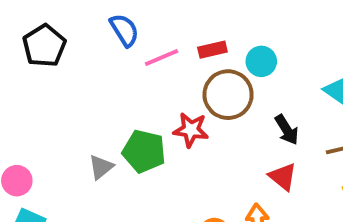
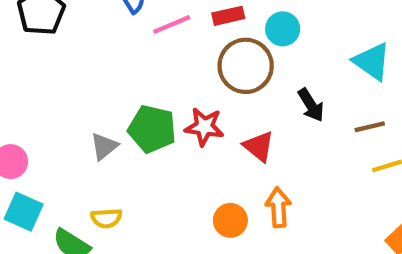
red star: (191, 130) -> (204, 127), moved
red triangle: (283, 177) -> (259, 146), moved

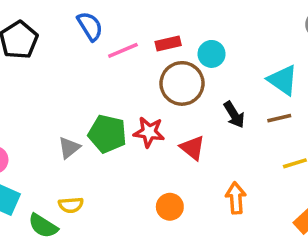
brown line: (370, 127) -> (279, 118), moved
orange arrow: (278, 207) -> (236, 198), moved

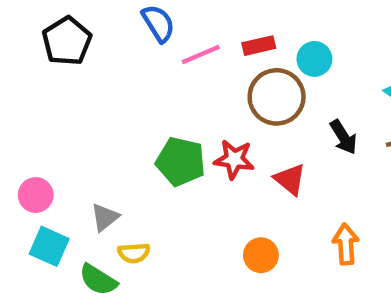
gray triangle: (69, 148) -> (105, 217), moved

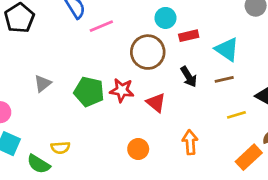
red rectangle: (259, 46) -> (189, 36), moved
cyan circle: (314, 59) -> (165, 18), moved
gray triangle: (105, 217) -> (43, 83), moved

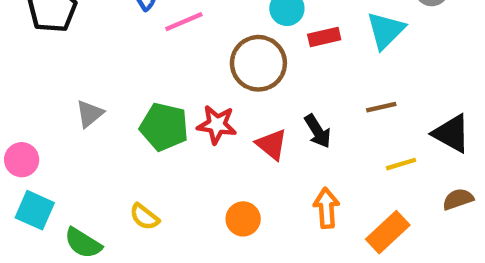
cyan triangle: (227, 49) -> (386, 30), moved, turned 40
black arrow: (189, 77) -> (318, 131), moved
yellow semicircle: (60, 148) -> (144, 217), moved, turned 42
orange rectangle: (249, 157) -> (388, 232), moved

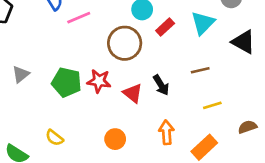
red rectangle: (324, 37) -> (165, 27), turned -30
black triangle: (451, 133) -> (243, 42), moved

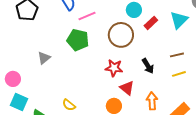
red star: (99, 81) -> (114, 68), moved
green pentagon: (67, 82) -> (78, 40), moved
red triangle: (133, 93) -> (127, 88), moved
yellow line: (212, 105) -> (179, 74), moved

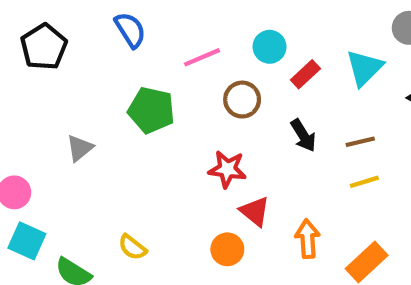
pink line: (87, 16) -> (202, 57), moved
brown circle: (121, 35) -> (242, 100), size x0.7
black arrow: (148, 66) -> (303, 135), moved

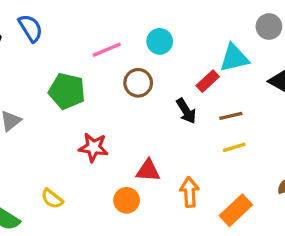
blue semicircle: (130, 30) -> (31, 28), moved
cyan triangle: (364, 68) -> (234, 58), turned 32
red rectangle: (305, 74) -> (208, 81), moved
red star: (227, 169) -> (93, 147), moved
red triangle: (255, 211) -> (148, 171), turned -35

